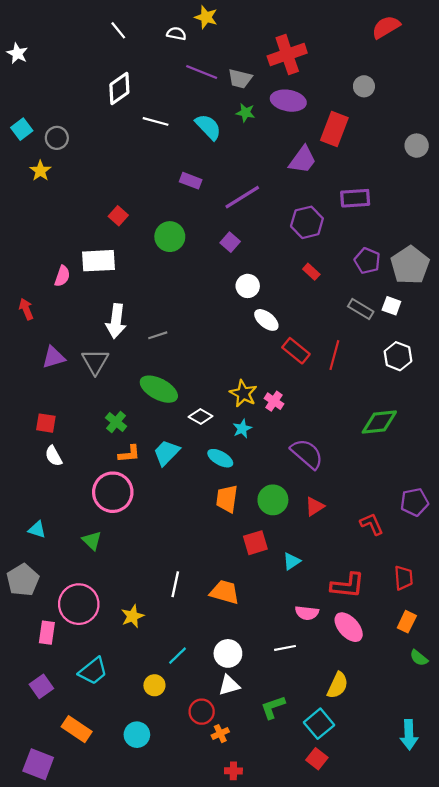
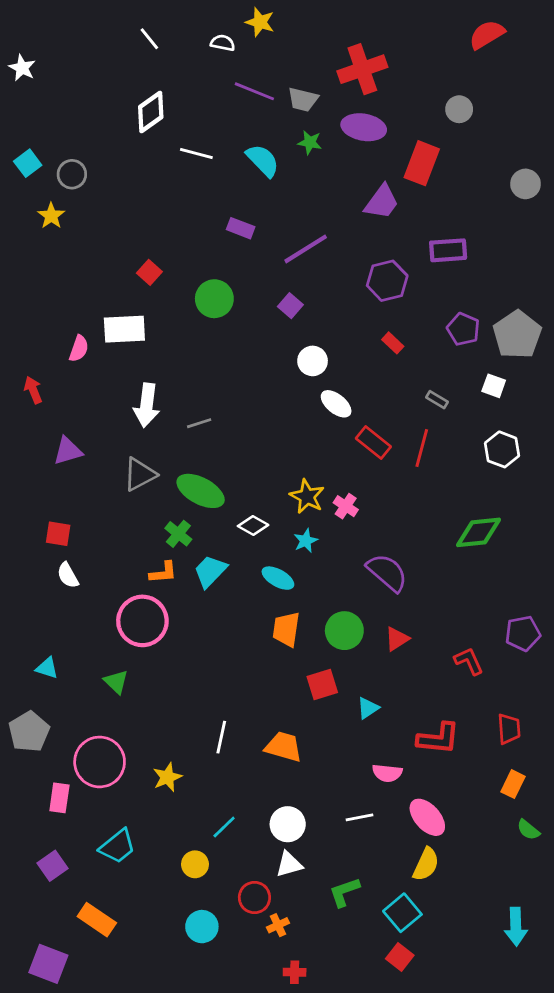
gray rectangle: (361, 309) -> (437, 400), moved, size x0.7
gray triangle: (95, 362) -> (140, 474), moved, turned 32
green cross: (116, 422) -> (178, 534), moved
pink ellipse: (349, 627) -> (427, 817), moved
cyan circle: (137, 735) -> (202, 927), moved

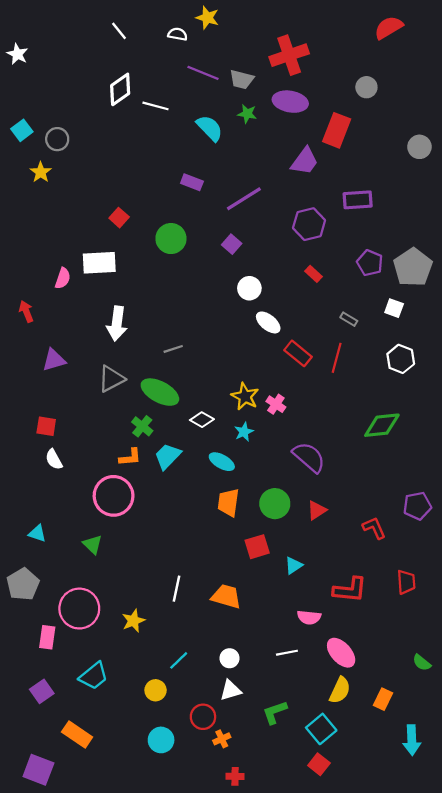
white line: (196, 153) -> (156, 106), moved
gray line: (199, 423) -> (173, 349), moved
orange rectangle: (513, 784) -> (383, 699), moved
white circle: (288, 824) -> (230, 658), size x0.7

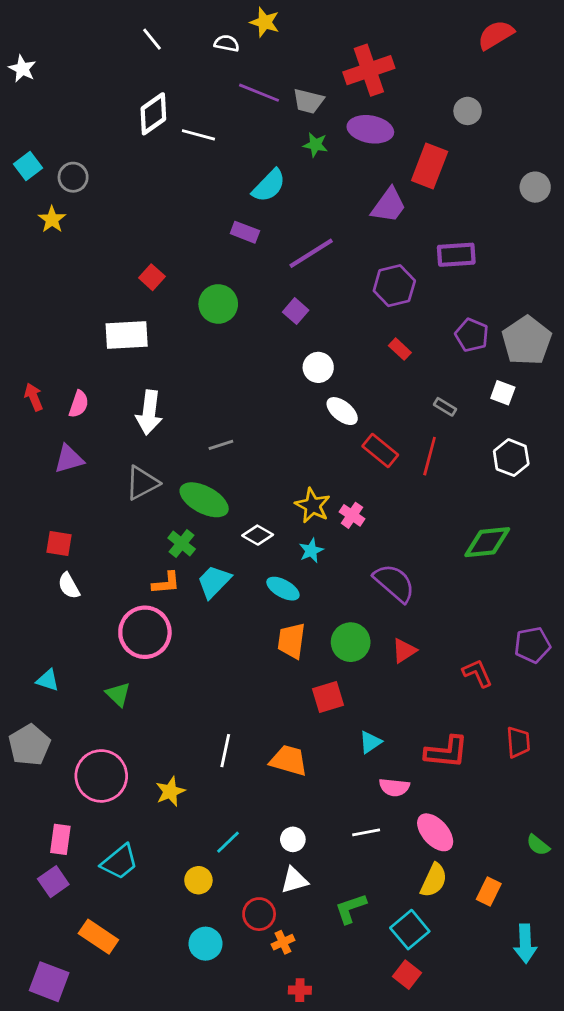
cyan semicircle: (210, 128) -> (269, 186), moved, turned 88
pink semicircle: (63, 278) -> (79, 404), moved
cyan triangle: (294, 565) -> (370, 742), moved
pink rectangle: (47, 637) -> (60, 839), moved

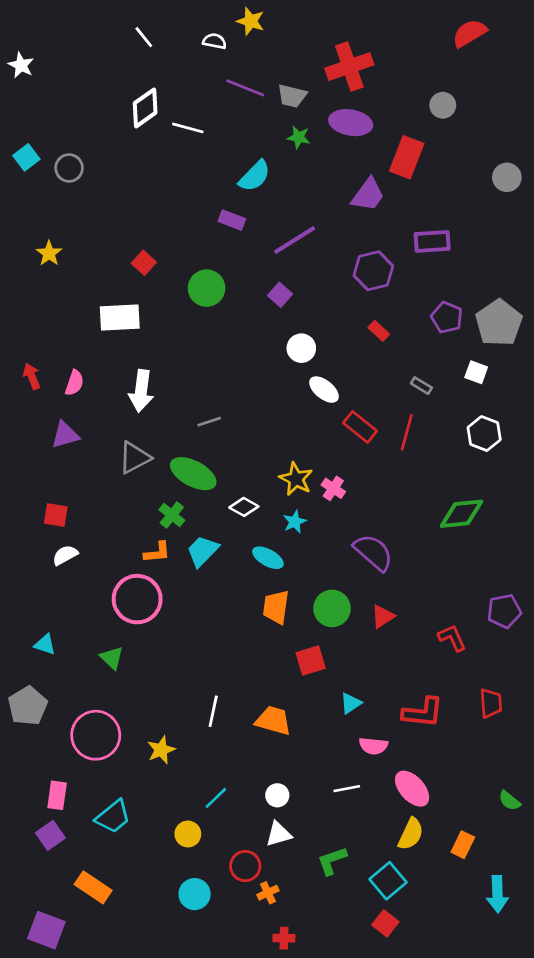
yellow star: (52, 219) -> (49, 253), moved
white semicircle: (69, 586) -> (65, 555), turned 90

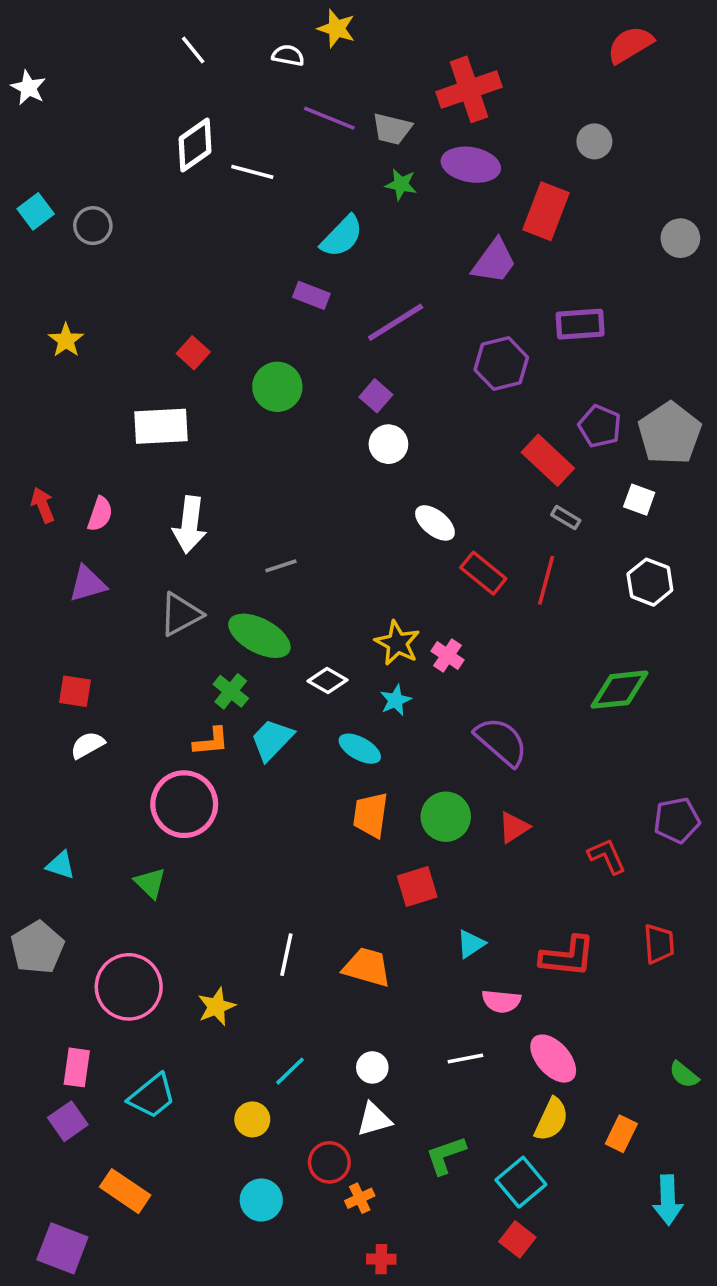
red rectangle: (379, 331) -> (548, 460), moved, size x1.8
white circle: (301, 348) -> (388, 444), moved

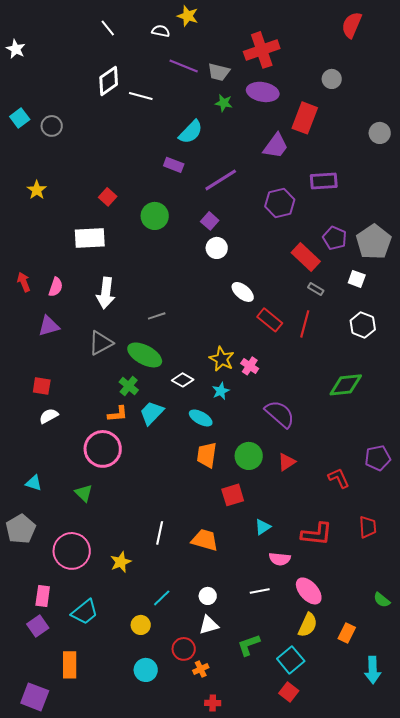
red semicircle: (630, 45) -> (352, 25), turned -36
orange rectangle: (125, 1191) -> (70, 665), turned 56

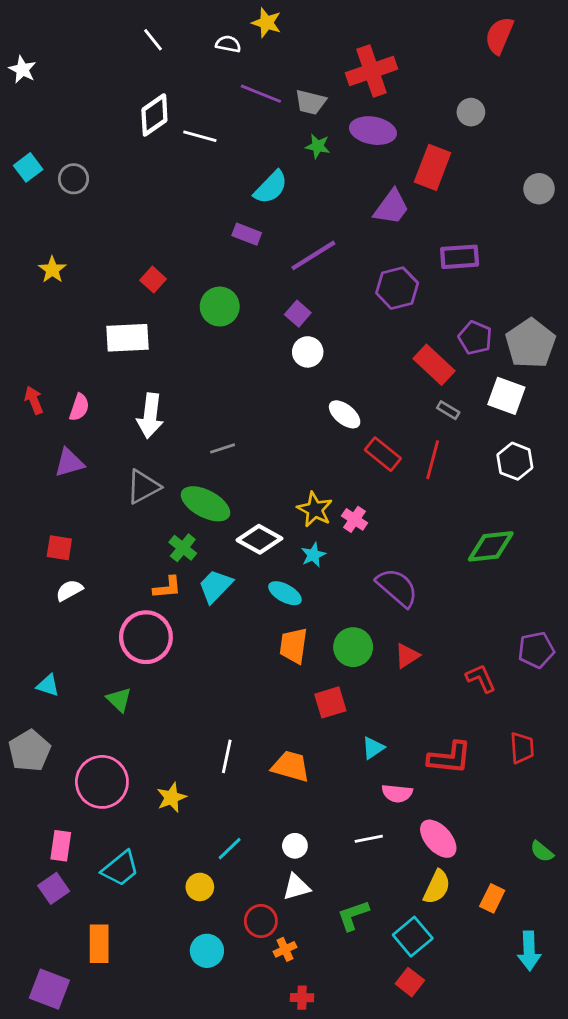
white square: (357, 279) -> (506, 396), size x1.5
white diamond: (183, 380) -> (259, 539), size x1.4

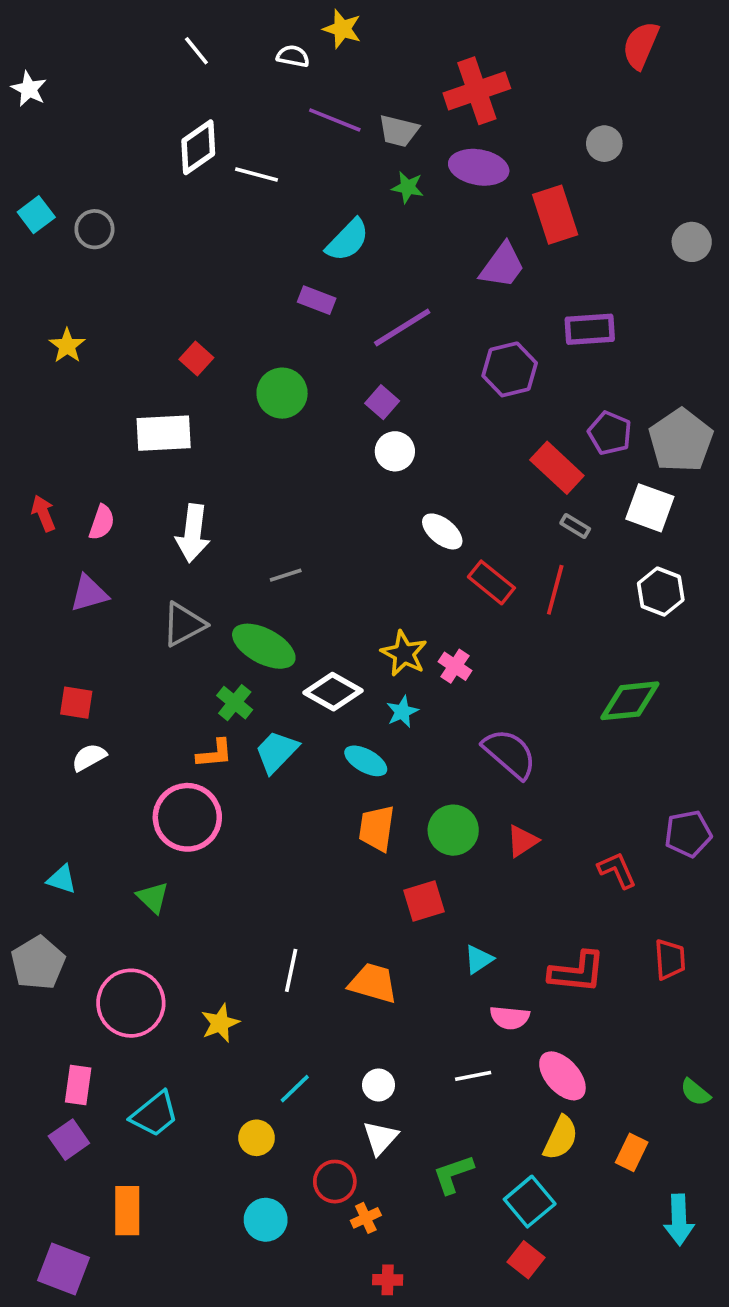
red rectangle: (433, 167) -> (555, 215), turned -39
white triangle: (296, 887) -> (380, 1138), turned -32

